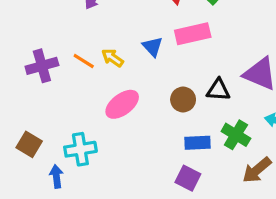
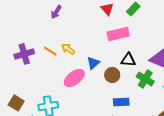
blue triangle: (153, 47) -> (93, 63), moved, turned 32
black triangle: (218, 90) -> (128, 60), moved
green cross: (236, 135) -> (145, 79), moved

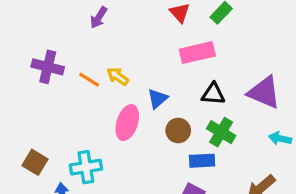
purple cross: (24, 54) -> (48, 67), moved, turned 30
brown circle: (112, 75) -> (178, 130), moved
pink ellipse: (74, 78) -> (127, 123), turned -35
green cross: (145, 79) -> (221, 132), moved

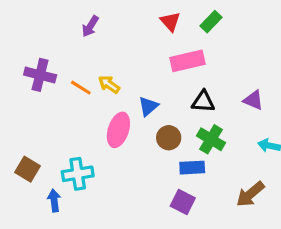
purple triangle: (264, 92) -> (253, 100), size x0.6

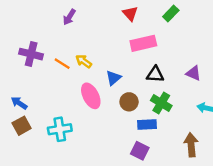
green rectangle: (211, 22) -> (171, 13), moved
pink ellipse: (118, 130) -> (91, 96), turned -45
brown square: (27, 169) -> (22, 126), turned 30
brown arrow: (250, 194) -> (191, 145), turned 125
blue arrow: (54, 200) -> (19, 103), moved, turned -49

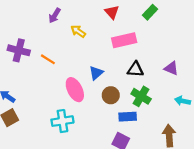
yellow arrow: (84, 61) -> (78, 31), moved
cyan cross: (60, 129) -> (62, 121), moved

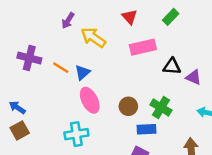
yellow arrow: (78, 31) -> (93, 37), size x1.5
black triangle: (135, 69) -> (172, 66), moved
blue triangle: (96, 73) -> (82, 72), moved

